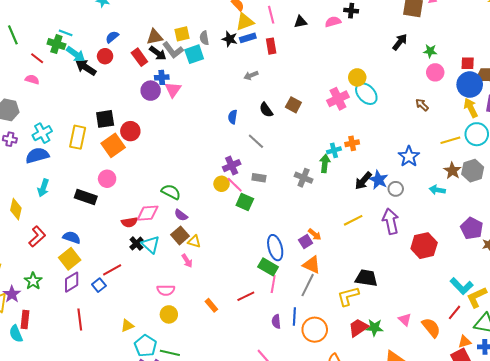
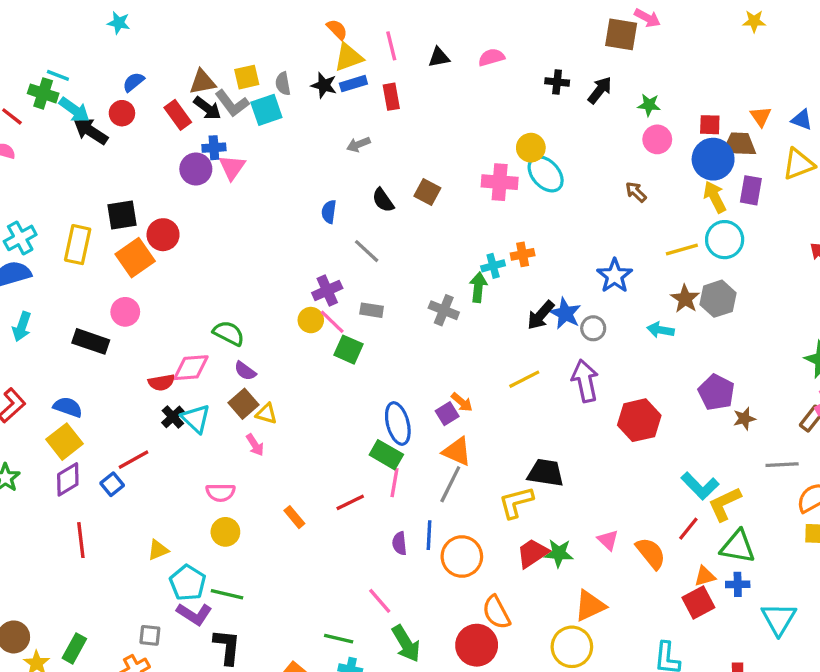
black cross: (351, 11) -> (557, 82), moved
pink cross: (338, 99) -> (500, 182), turned 30

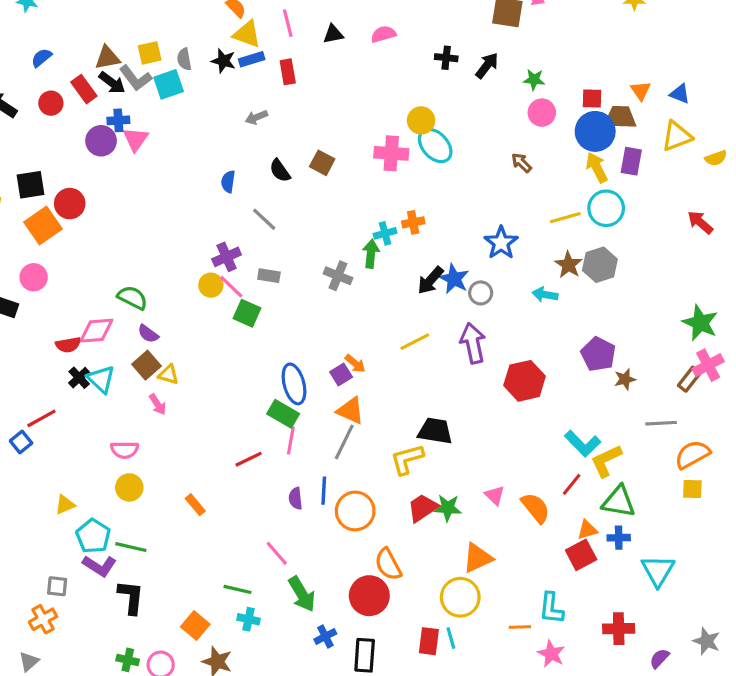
yellow triangle: (349, 57) -> (247, 34), turned 40
red circle: (122, 113) -> (51, 103), moved
orange rectangle: (294, 517) -> (195, 505), moved

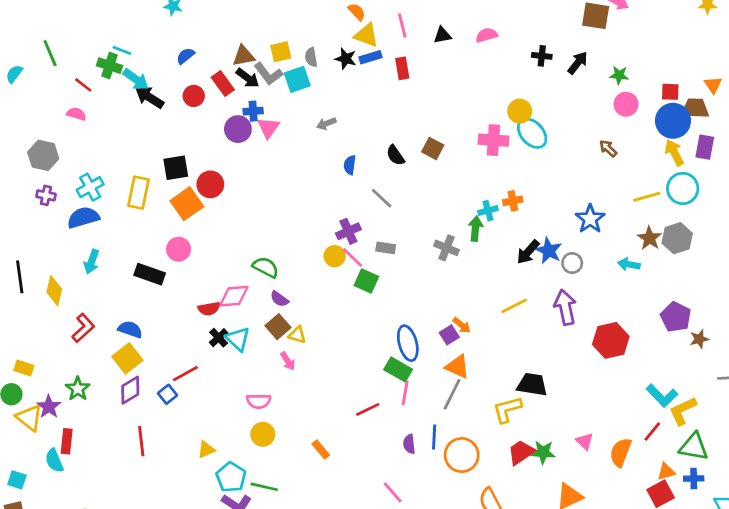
gray arrow: (256, 117) -> (326, 124), moved
orange semicircle: (536, 508) -> (621, 452), turned -120

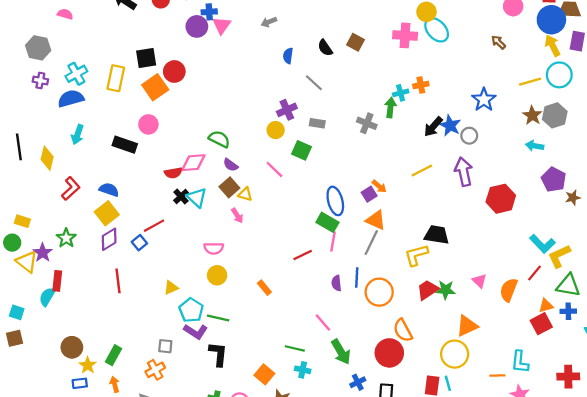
pink line: (353, 258) -> (274, 169), moved
cyan arrow: (629, 264) -> (535, 146), moved
cyan semicircle: (54, 461) -> (47, 297), turned 54

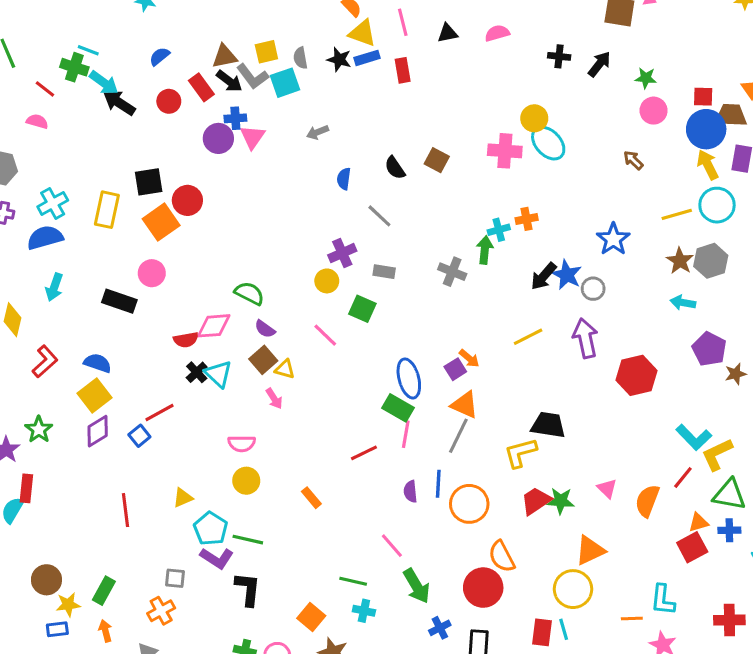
red line: (118, 281) -> (125, 510), moved
yellow star: (88, 365) -> (68, 605), turned 30

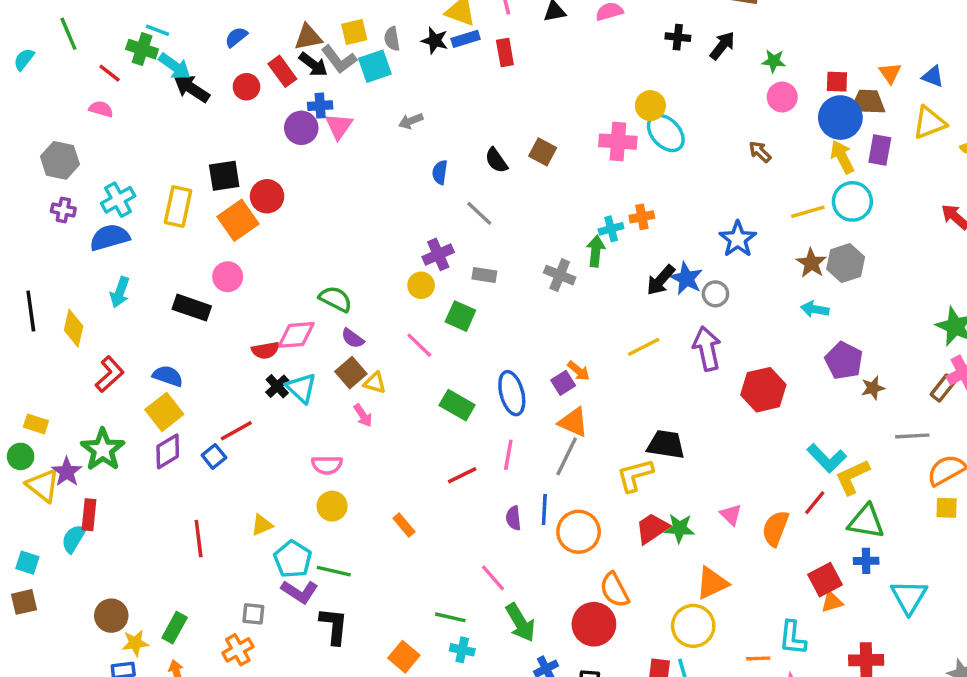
green rectangle: (398, 408) -> (457, 405), moved
green star: (39, 430) -> (103, 450), size x1.4
orange triangle: (698, 522) -> (832, 602), moved

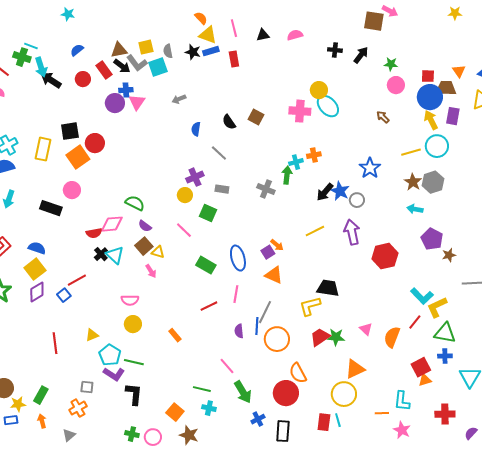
cyan arrow: (175, 66) -> (41, 67), turned 36
gray line: (567, 456) -> (265, 312), moved

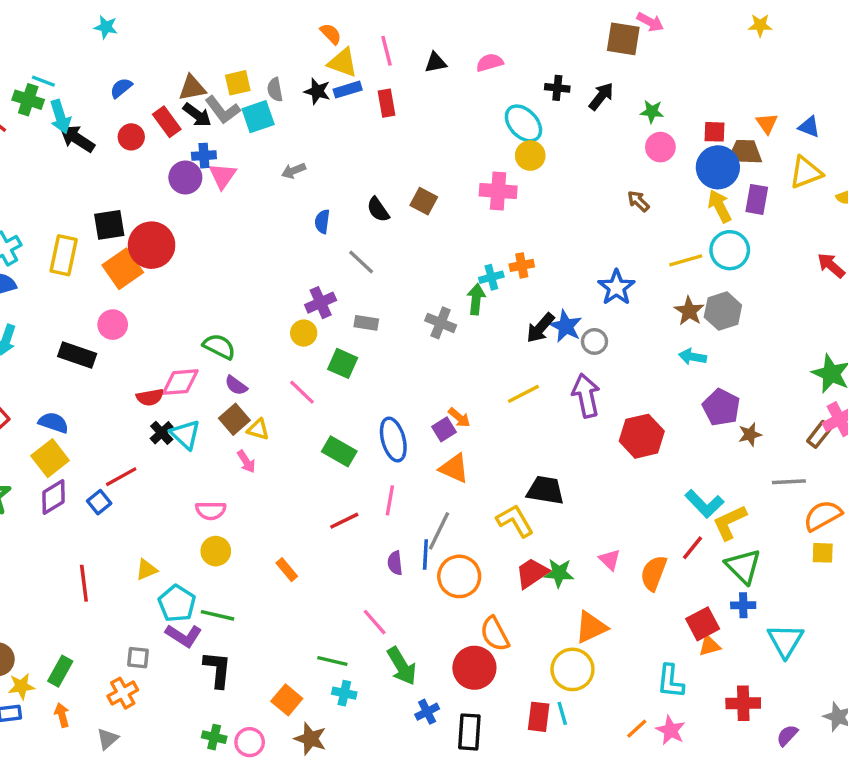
cyan ellipse: (328, 106) -> (523, 123), moved
red circle: (95, 143) -> (152, 245), size x1.4
yellow L-shape: (310, 306) -> (515, 521), turned 75
green triangle: (445, 333) -> (743, 566), turned 35
orange line: (382, 413) -> (637, 729), moved, turned -40

